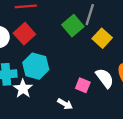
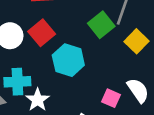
cyan hexagon: (36, 66) -> (68, 60), moved

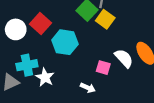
yellow square: (136, 41) -> (105, 19), moved

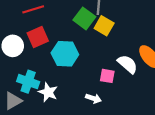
red square: (41, 23) -> (38, 37), turned 30
cyan cross: (27, 65) -> (28, 82), turned 36

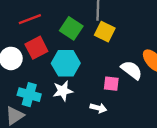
green square: (84, 18) -> (71, 28), moved
white star: (48, 92) -> (63, 91), moved, turned -30

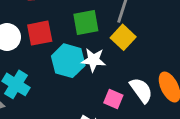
green square: (71, 28) -> (86, 23), turned 30
white star: (63, 91) -> (93, 60), moved

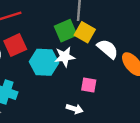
green square: (86, 23) -> (66, 31), moved
white semicircle: (141, 90) -> (108, 49), moved

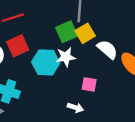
yellow square: (85, 32) -> (85, 33), turned 30

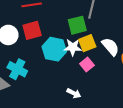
yellow square: (85, 33) -> (87, 43), moved
pink square: (89, 84) -> (87, 65), moved, turned 32

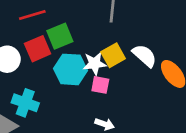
green square: (77, 25) -> (60, 36), moved
pink square: (87, 65) -> (100, 85), moved, turned -32

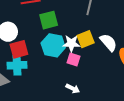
red square: (38, 49) -> (19, 49), moved
cyan cross: (25, 103) -> (17, 65), turned -30

